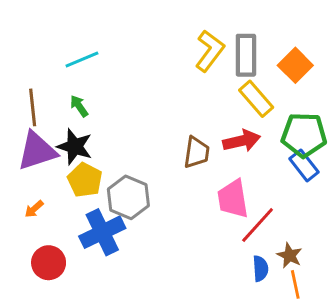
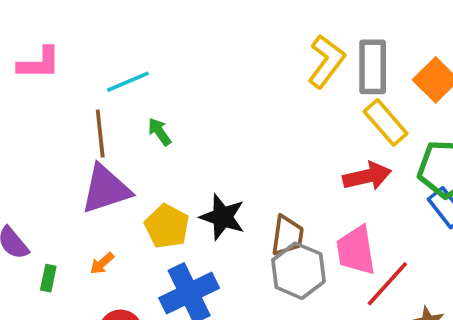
cyan line: (82, 60) -> (128, 82), moved
black star: (75, 147) -> (222, 217), moved
brown trapezoid: (197, 152) -> (287, 236), moved
gray hexagon: (128, 197) -> (298, 271), moved

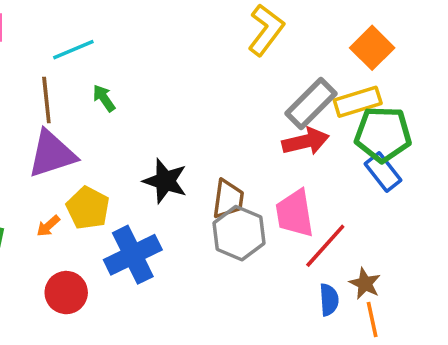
gray rectangle: (373, 67) -> (311, 104), moved, turned 45
yellow rectangle: (386, 122) -> (358, 102), moved, turned -66
yellow pentagon: (167, 226) -> (88, 208), moved

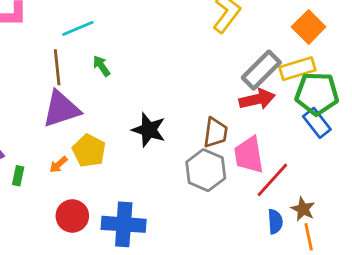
brown trapezoid: (228, 199) -> (215, 133), moved
blue cross: (133, 255) -> (124, 224), moved, turned 30

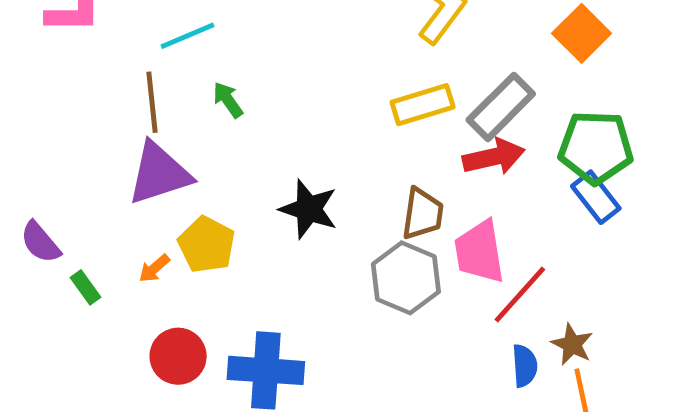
yellow rectangle: (297, 69) -> (423, 105), moved
green rectangle: (18, 176) -> (85, 287), turned -48

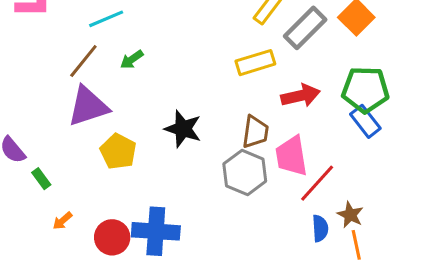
green arrow: (228, 100) -> (132, 60), turned -90
brown line: (152, 102) -> (83, 61), turned 45
gray rectangle: (501, 107) -> (305, 28), moved
orange arrow: (154, 268) -> (62, 221), moved
red circle: (178, 356) -> (112, 237), moved

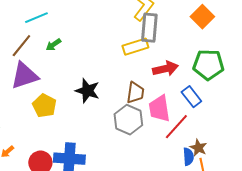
gray rectangle: (305, 28) -> (149, 28), moved, turned -40
blue rectangle: (365, 121) -> (191, 97), moved
blue semicircle: (320, 228) -> (188, 157), moved

